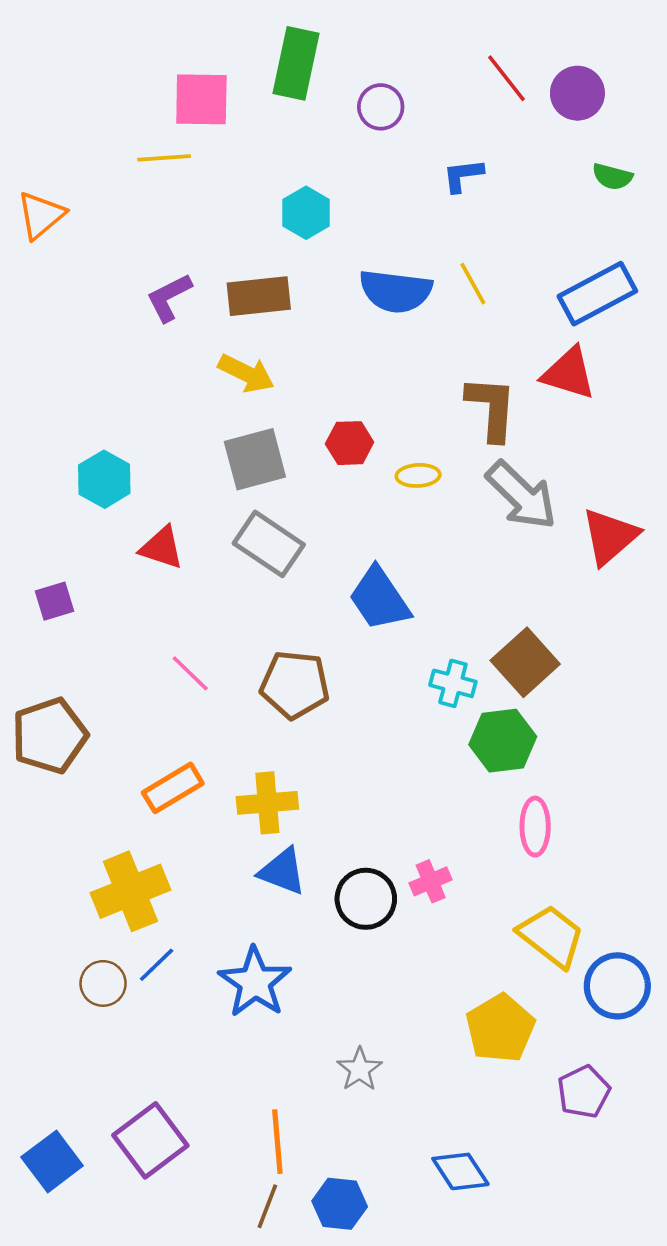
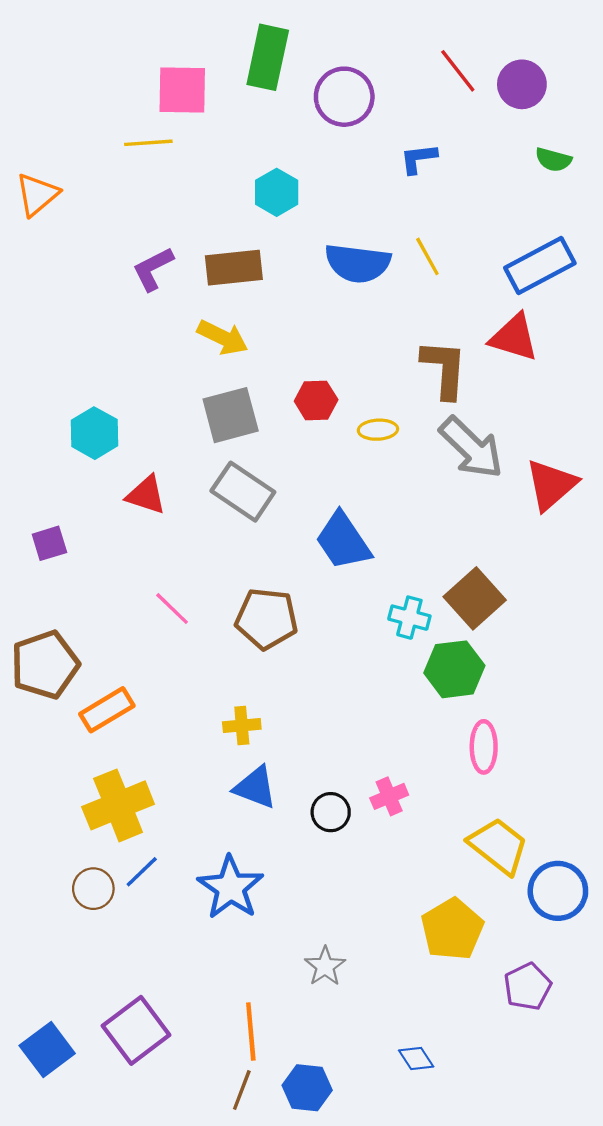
purple circle: (381, 107) -> (344, 97), size x1.4
orange rectangle: (173, 788) -> (107, 710), moved
yellow cross: (267, 803) -> (242, 726), size x0.7
black circle: (366, 899) -> (331, 812), size x0.7
blue diamond: (460, 1171) -> (416, 1058), size x0.7

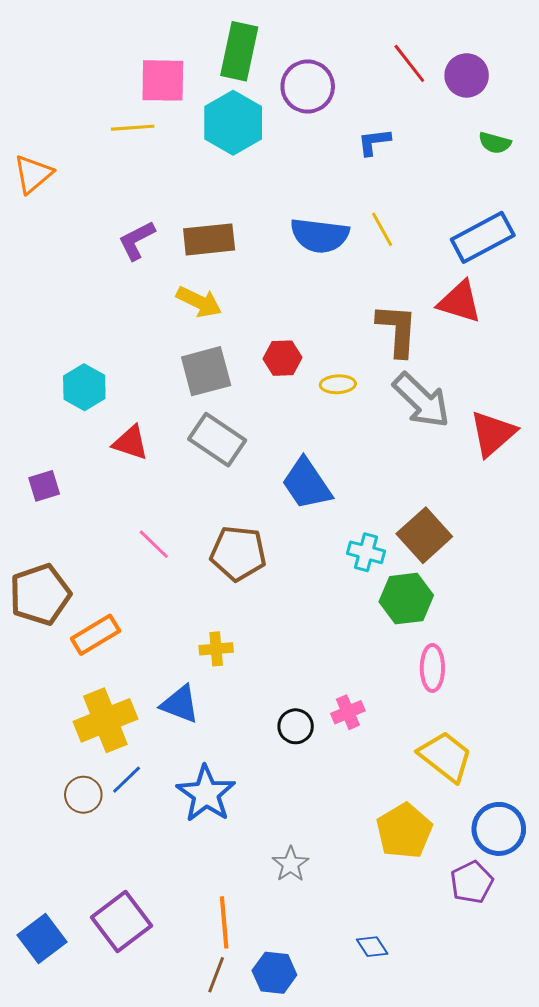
cyan hexagon: (277, 192) -> (233, 123), moved, size x1.5
blue triangle: (255, 787) -> (180, 704), moved
blue circle: (558, 891) -> (499, 829), moved

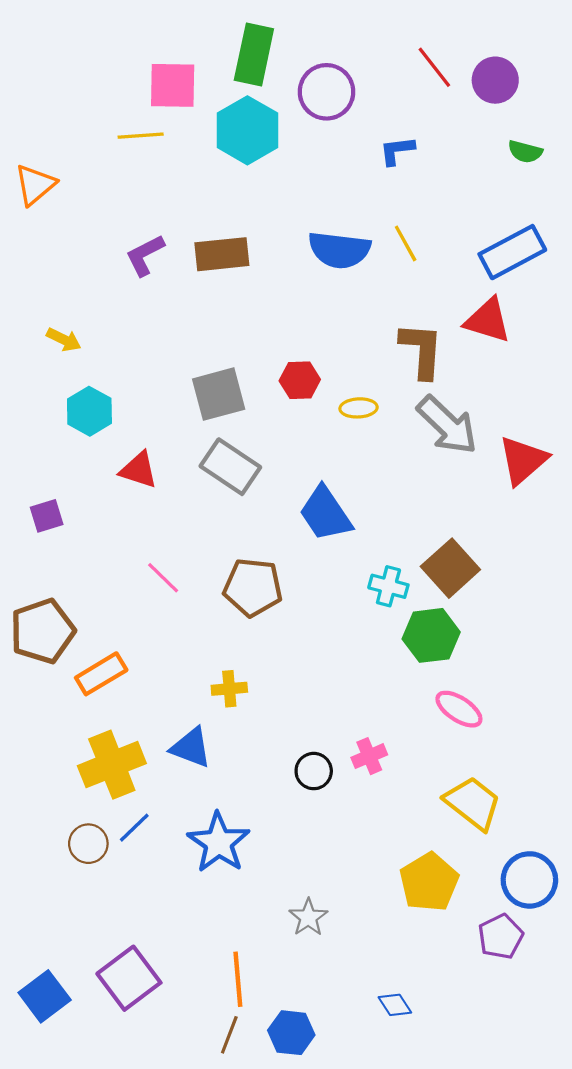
yellow arrow: (199, 302) -> (64, 340), moved, size x0.7
pink ellipse: (432, 668) -> (459, 709), turned -57

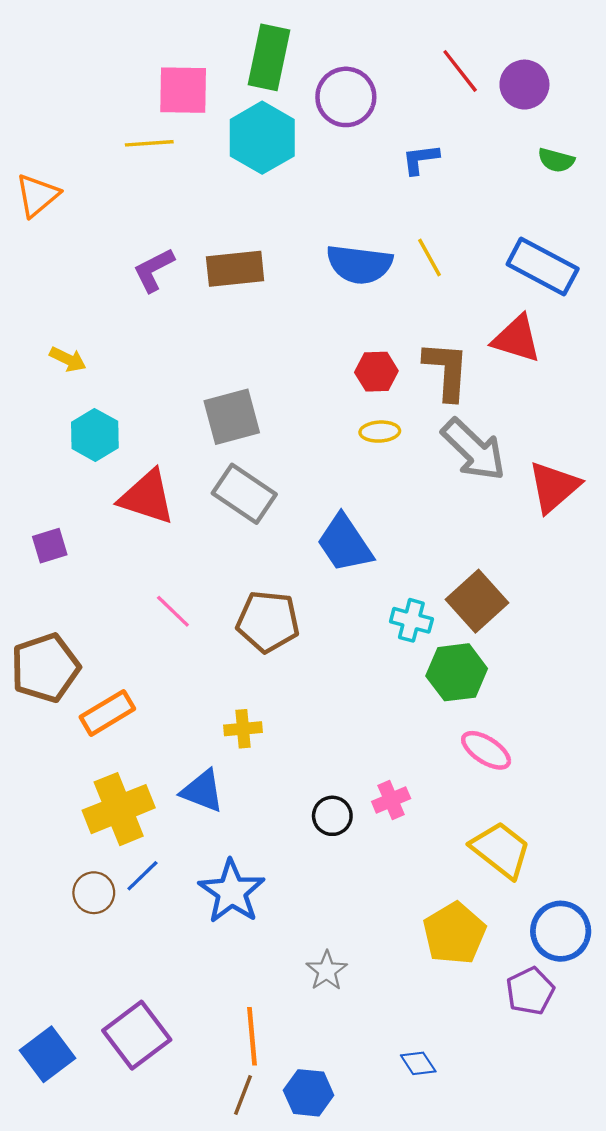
blue rectangle: (512, 252) -> (543, 267), turned 56
red hexagon: (300, 380) -> (376, 372), moved
red triangle: (139, 470) -> (147, 497), size x1.4

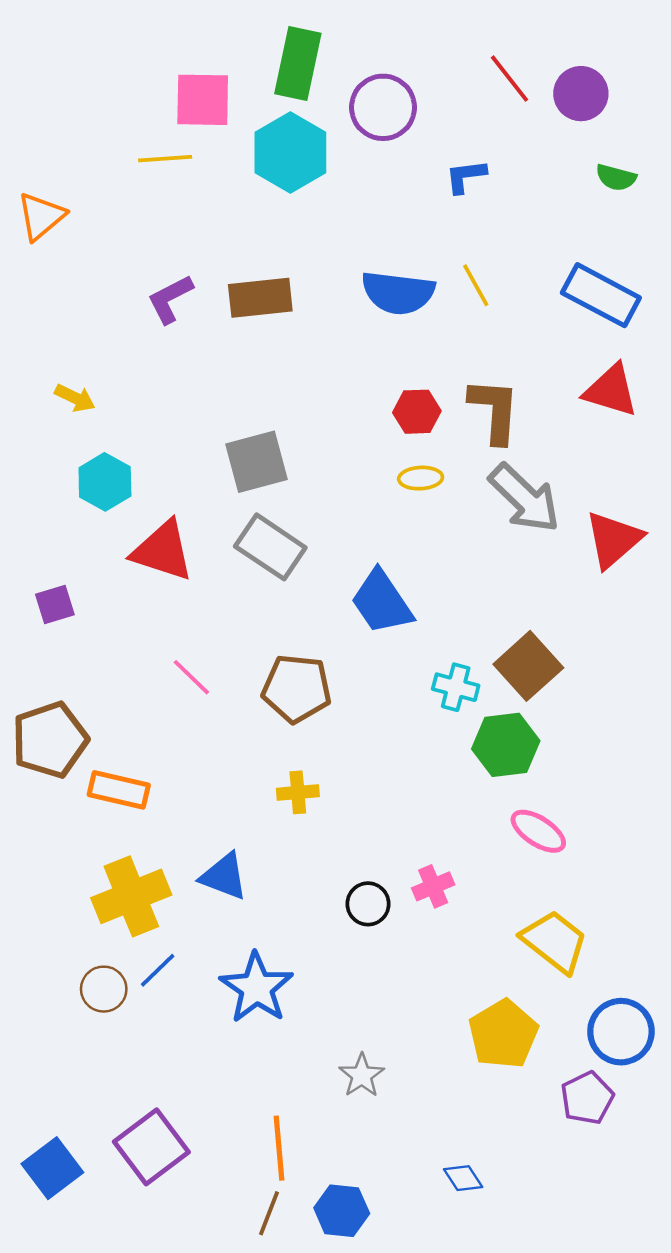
red triangle: (517, 339) -> (611, 390), moved
orange rectangle: (107, 713) -> (119, 790), turned 44
yellow cross: (243, 729) -> (298, 792), moved

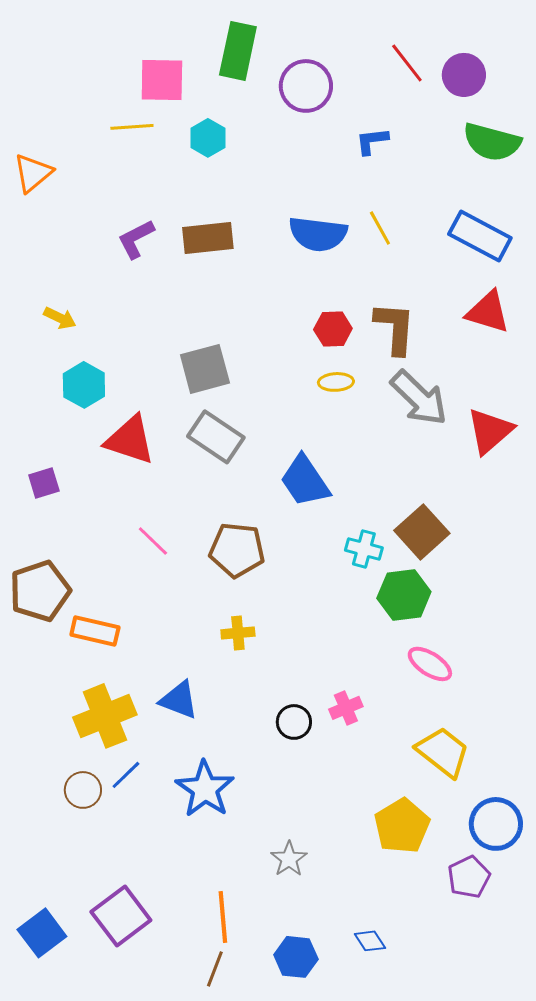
cyan hexagon: (290, 152) -> (208, 138), moved, size x0.6
green semicircle: (616, 177) -> (492, 142), size x1.8
blue hexagon: (342, 1211) -> (296, 957), moved

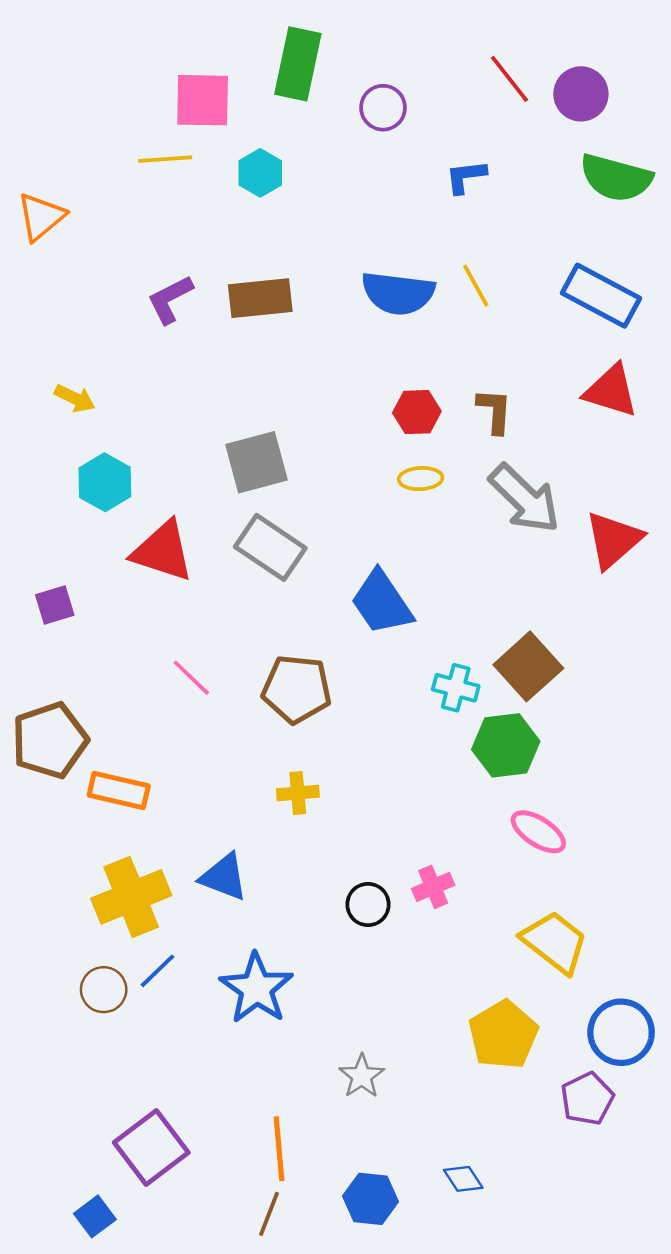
purple circle: (306, 86) -> (383, 108), size x0.7
brown L-shape: (395, 328) -> (495, 411), size x0.7
blue square: (42, 933) -> (95, 1216), moved, size x0.7

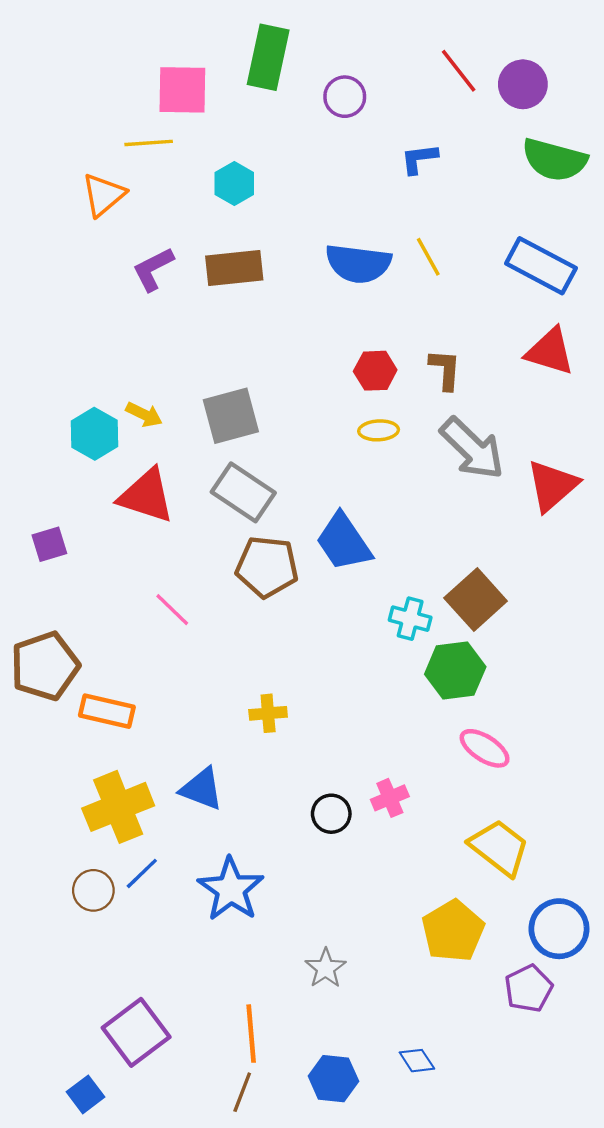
cyan hexagon: (260, 173) -> (234, 183), moved
orange triangle: (41, 217) -> (103, 195), moved
yellow arrow: (75, 398) -> (144, 415), moved
brown pentagon: (297, 689) -> (267, 567), moved

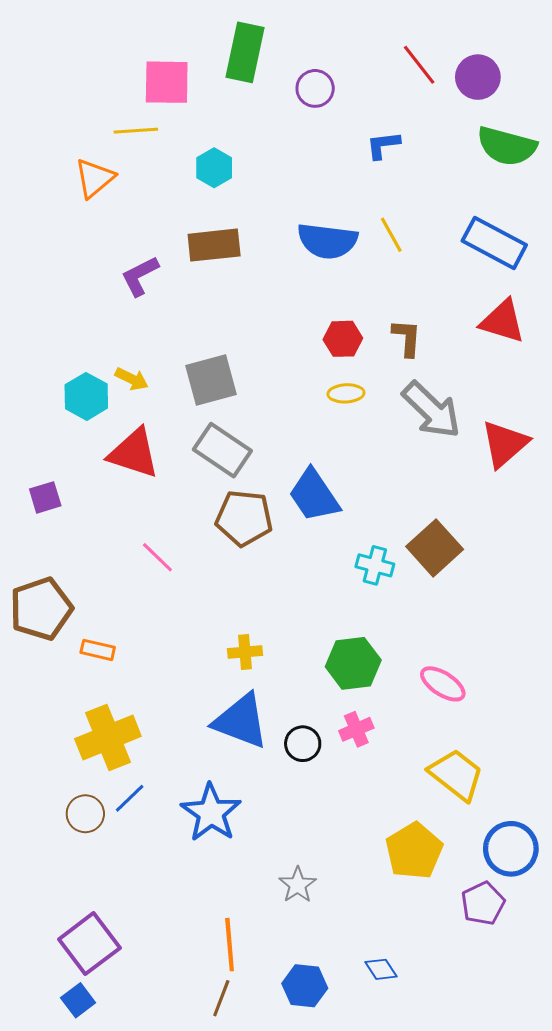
purple L-shape: (153, 269) -> (140, 276), moved
green hexagon: (455, 671) -> (353, 663), moved
orange rectangle: (107, 711) -> (98, 650), size x0.7
blue triangle: (202, 789) -> (241, 721), moved, size x1.4
purple square: (136, 1032) -> (89, 944), moved

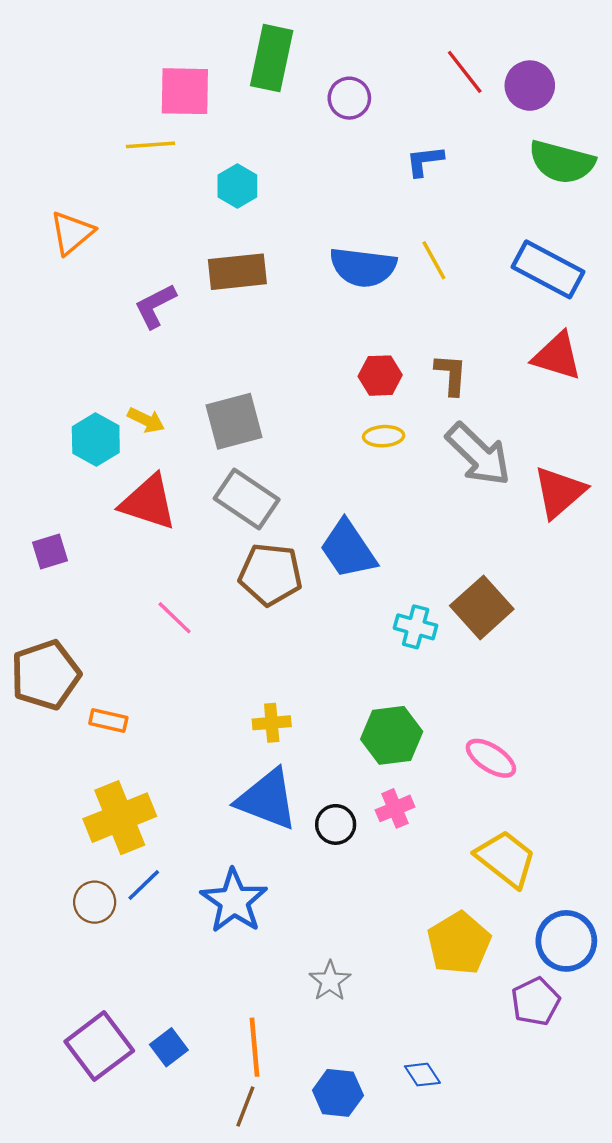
orange triangle: (95, 178) -> (72, 233), moved
blue square: (78, 1000) -> (169, 1047), moved

